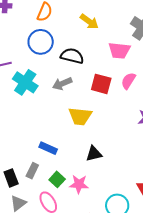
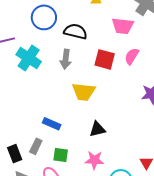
gray arrow: (62, 84) -> (66, 59), turned -60
green square: (57, 179) -> (61, 155), turned -35
pink star: (79, 184) -> (94, 160), moved

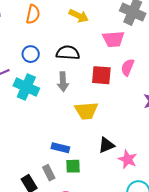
blue circle: (44, 17) -> (31, 54), moved, size x0.7
gray rectangle: (36, 146) -> (49, 173), turned -42
green square: (61, 155) -> (73, 166), moved
pink star: (94, 160) -> (128, 159), moved, turned 30

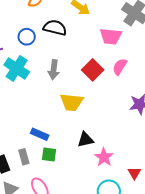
black semicircle: (68, 53) -> (55, 28), moved
red square: (101, 75) -> (93, 70), turned 30

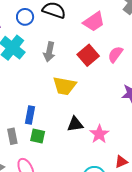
pink trapezoid: (111, 36) -> (94, 22), moved, turned -45
blue rectangle: (40, 134) -> (30, 115), turned 72
pink star: (104, 157) -> (99, 134), moved
red triangle: (134, 173) -> (121, 162), turned 32

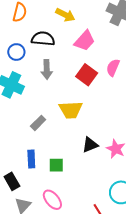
gray arrow: (49, 52) -> (47, 69), moved
blue rectangle: (30, 115) -> (31, 159), moved
gray rectangle: (12, 136) -> (38, 123), moved, turned 70

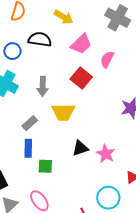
pink semicircle: (113, 68) -> (107, 59), moved
gray arrow: (47, 69) -> (43, 86), moved
blue rectangle: (31, 159) -> (28, 148), moved

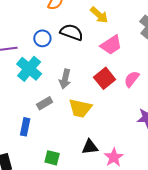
pink semicircle: (107, 59) -> (132, 79), moved
gray rectangle: (30, 123) -> (45, 103), moved
blue rectangle: (28, 148) -> (25, 127), moved

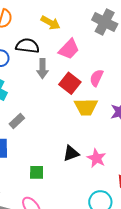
gray arrow: (65, 79) -> (42, 69), moved
yellow trapezoid: (80, 108) -> (86, 107), moved

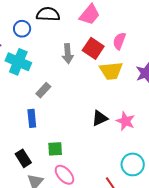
gray arrow: (42, 69) -> (68, 54), moved
green square: (37, 172) -> (55, 149), moved

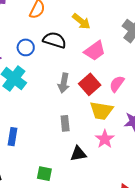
gray rectangle: (43, 90) -> (65, 123), moved, turned -63
pink star: (125, 121) -> (105, 139), moved
green square: (55, 149) -> (44, 174), moved

